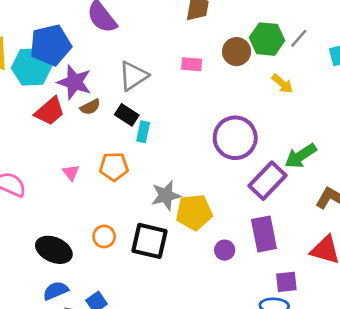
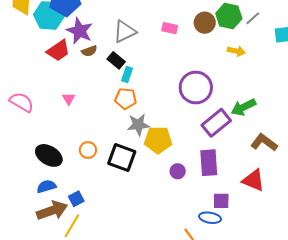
yellow arrow: (282, 84) -> (236, 51), turned -36
orange pentagon: (114, 167) -> (126, 99), moved

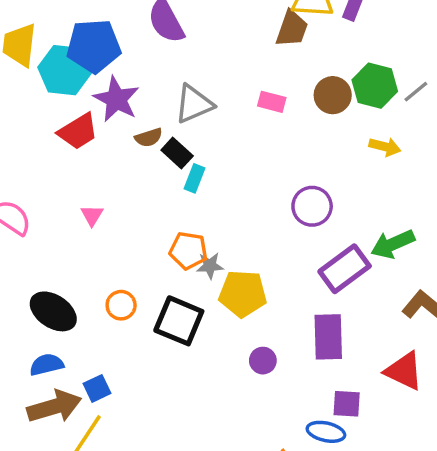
brown semicircle: (89, 51) -> (149, 137), moved
purple circle: (196, 88) -> (312, 206), size x0.7
orange pentagon: (126, 99) -> (188, 251), moved
gray star: (138, 125) -> (210, 266), size x0.7
purple circle: (178, 171) -> (263, 361), moved

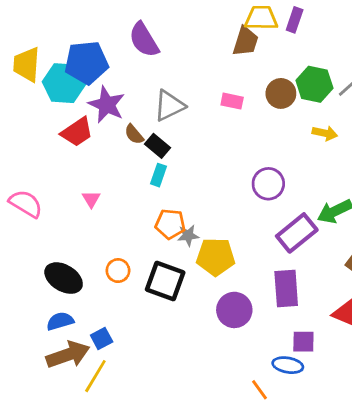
brown semicircle: (149, 137) -> (134, 134), turned 70
cyan rectangle: (194, 178) -> (158, 175), moved
purple circle: (263, 361) -> (234, 310), size x1.6

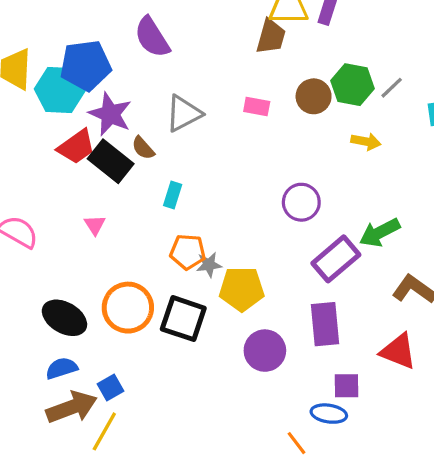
black rectangle: (158, 146) -> (111, 161), moved, size x1.5
orange circle: (118, 271) -> (128, 308), size x1.8

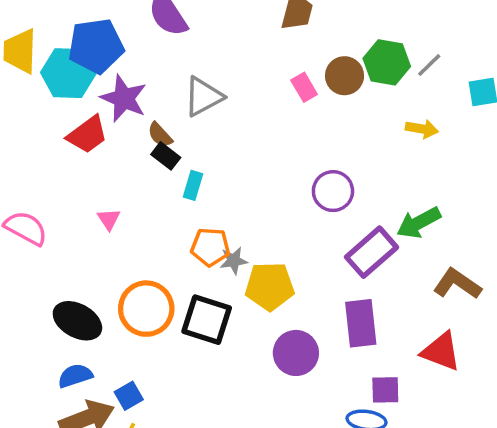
pink rectangle: (257, 107) -> (304, 87), moved, turned 50
yellow arrow: (366, 142) -> (422, 129), moved
black rectangle: (111, 161) -> (166, 156), moved, size x0.6

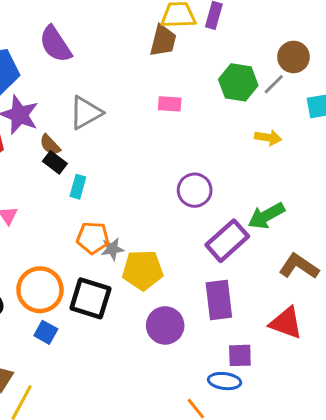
brown circle: (345, 76) -> (293, 57), moved
pink rectangle: (304, 87) -> (170, 104), turned -55
blue square: (129, 396) -> (46, 332), moved, turned -30

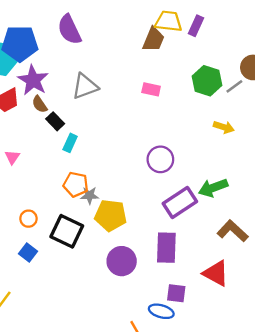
brown semicircle: (50, 145) -> (40, 104), moved
orange circle: (40, 290) -> (28, 219), size x0.5

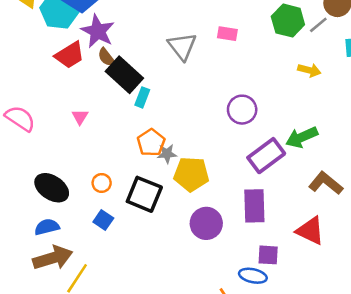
gray triangle: (85, 86) -> (182, 46), moved, turned -44
black rectangle: (55, 121) -> (124, 75), size x1.8
orange pentagon: (76, 184) -> (151, 143), turned 30

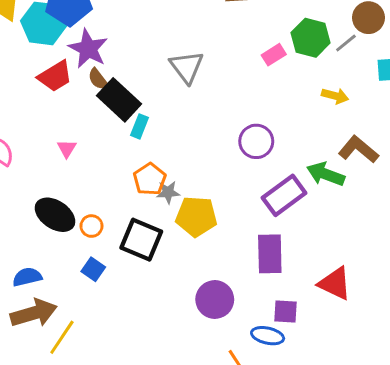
pink rectangle: (227, 34) -> (274, 55), moved, turned -42
green arrow: (302, 137) -> (326, 174), turned 44
brown L-shape: (326, 183) -> (358, 149), moved
black ellipse: (52, 188) -> (55, 215), moved
purple circle: (206, 223) -> (215, 299), moved

